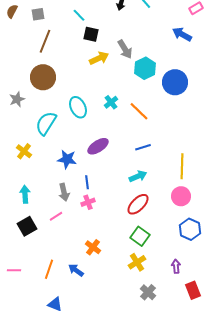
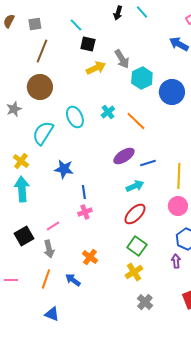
purple ellipse: (98, 146) -> (124, 156), moved
blue line: (143, 147) -> (148, 163), moved
gray arrow: (64, 192) -> (49, 249), moved
cyan arrow: (25, 194) -> (22, 189), moved, size x1.4
purple arrow: (176, 266) -> (176, 261), moved

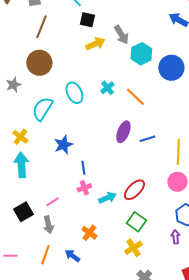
purple ellipse: (124, 156) -> (123, 132), turned -35
blue star: (64, 169) -> (63, 145), turned -30
cyan arrow: (135, 186) -> (107, 198), moved

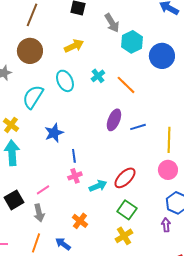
yellow arrow: (95, 44) -> (74, 46), moved

